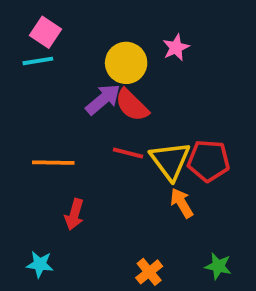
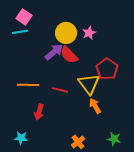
pink star: (176, 48) -> (89, 33), moved
red line: (128, 153) -> (60, 90), moved
red pentagon: (209, 161) -> (107, 69), moved, turned 30

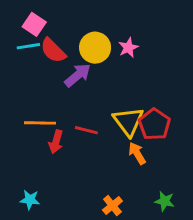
red semicircle: (69, 55) -> (53, 51), moved
red pentagon: (107, 69) -> (154, 124), moved
red arrow: (39, 112) -> (56, 142), moved

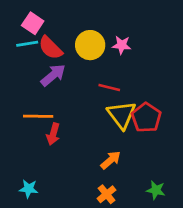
pink star: (128, 48) -> (122, 45), turned 30
purple arrow: (78, 75) -> (53, 75), moved
red line: (86, 130) -> (109, 87), moved
orange arrow: (137, 153) -> (111, 160), moved, turned 80

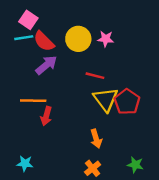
orange arrow: (111, 160) -> (96, 139), turned 114

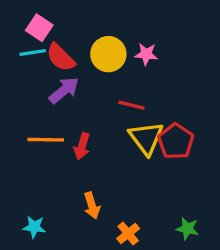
red arrow: (46, 116) -> (82, 146), moved
orange arrow: (96, 139) -> (92, 206), moved

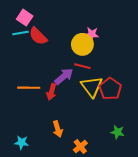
yellow circle: (108, 54) -> (82, 44), moved
purple arrow: (64, 90) -> (64, 76), moved
green star: (187, 229) -> (118, 132), moved

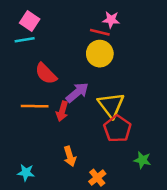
pink star: (92, 34) -> (111, 20), moved
red semicircle: (38, 36) -> (46, 74), moved
red line: (82, 66) -> (100, 32), moved
red pentagon: (110, 89) -> (117, 129), moved

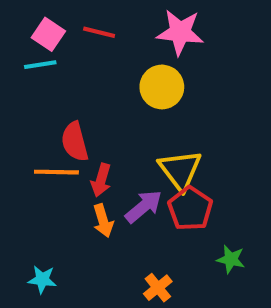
pink star: (111, 20) -> (180, 32), size x1.6
red line: (100, 32) -> (99, 32), moved
red semicircle: (46, 74) -> (75, 142), moved, turned 30
purple arrow: (77, 92) -> (144, 207), moved
orange arrow: (70, 156) -> (103, 221), moved

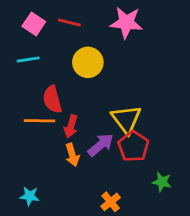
cyan line: (40, 65) -> (28, 60), moved
yellow circle: (162, 87) -> (88, 62), moved

